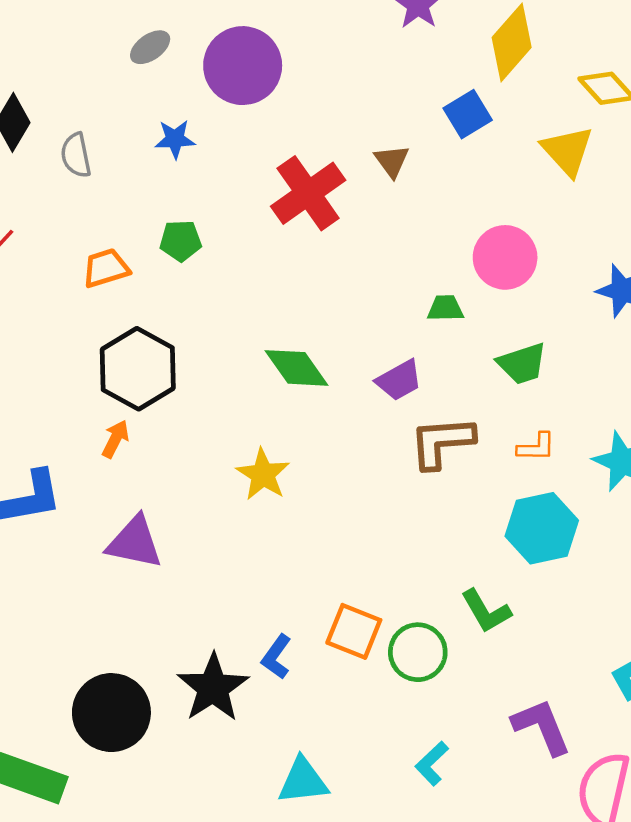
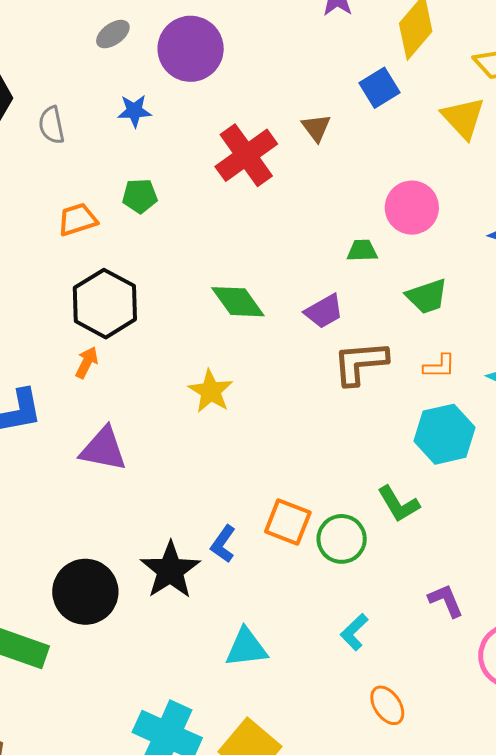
purple L-shape: (542, 727) -> (446, 601), size x0.7

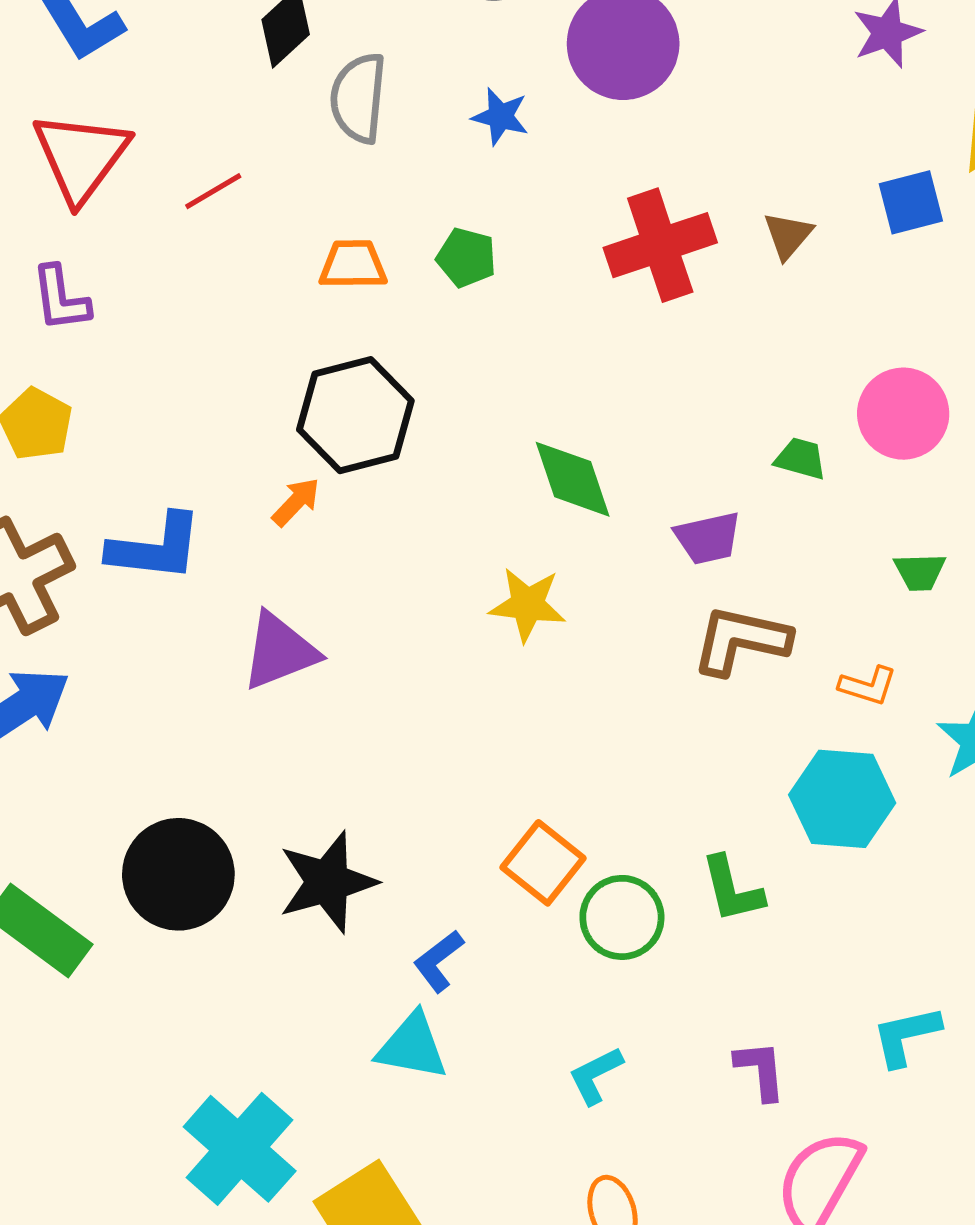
gray semicircle: (52, 125) -> (358, 98), size x1.4
green trapezoid: (427, 296) -> (920, 572), moved, size x0.7
yellow star: (211, 391) -> (527, 605), moved, turned 30
purple triangle: (103, 449) -> (280, 651), turned -50
blue L-shape: (223, 544) -> (438, 961), moved

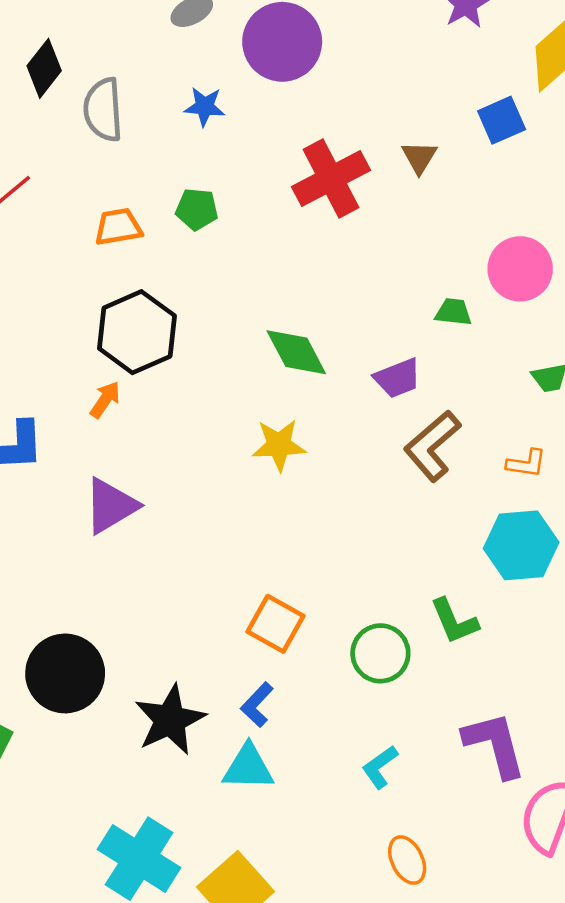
brown L-shape: (741, 640) -> (432, 446), turned -44
orange square: (543, 863) -> (276, 624), moved
black star: (327, 882) -> (170, 720), moved
purple L-shape: (760, 1070) -> (495, 745), size x1.6

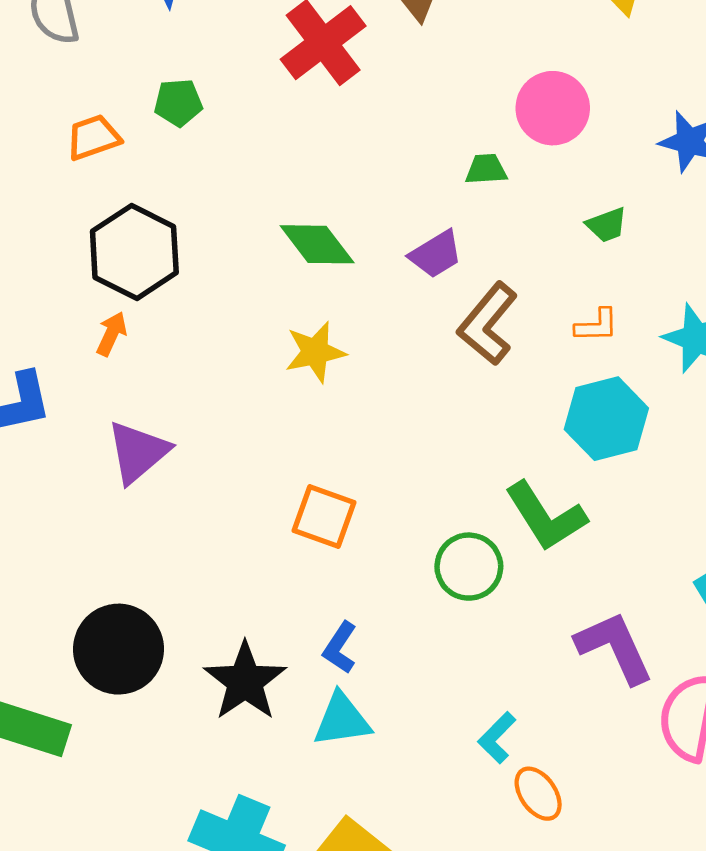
green L-shape: (454, 621) -> (546, 516), size x1.4
orange square: (276, 624) -> (324, 516), moved
cyan L-shape: (380, 767) -> (497, 738), moved

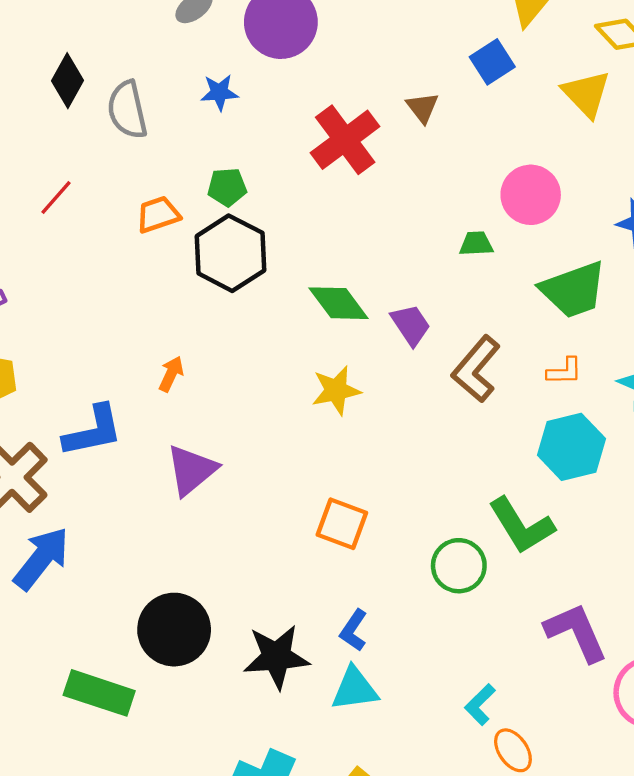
green trapezoid: (607, 225) -> (573, 290), size x2.0
black hexagon: (134, 252) -> (230, 253), moved
purple trapezoid: (436, 254) -> (411, 325), moved, turned -93
black star: (245, 681) -> (276, 657), turned 30

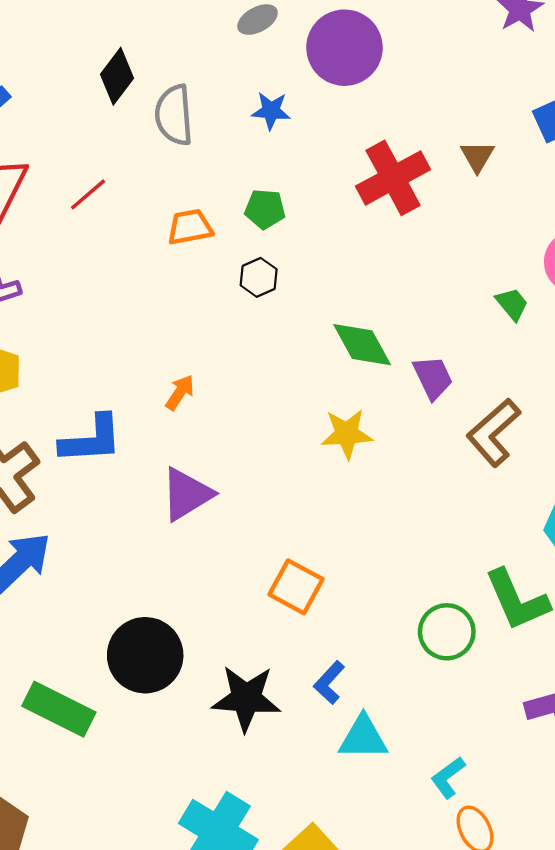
green trapezoid: (476, 244) -> (512, 304), turned 45
black hexagon: (230, 253) -> (259, 277), size x0.5
orange square: (342, 524) -> (296, 587), moved
cyan triangle: (355, 689) -> (363, 738), moved

